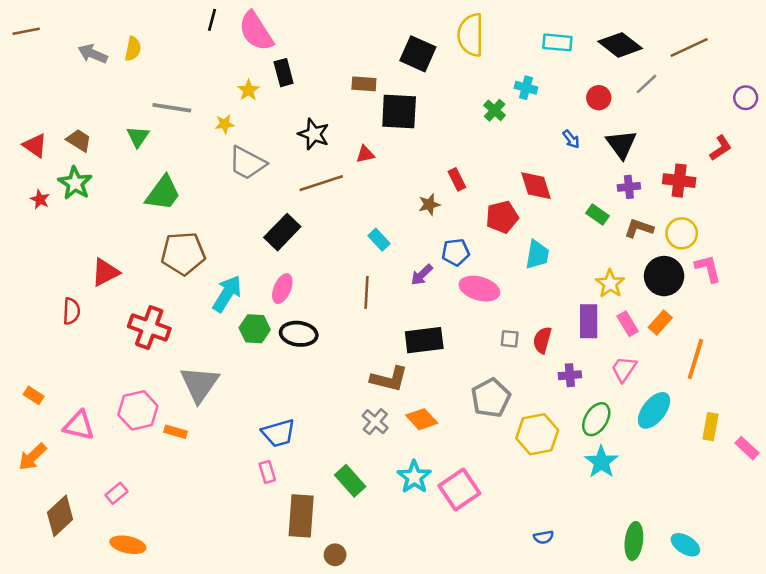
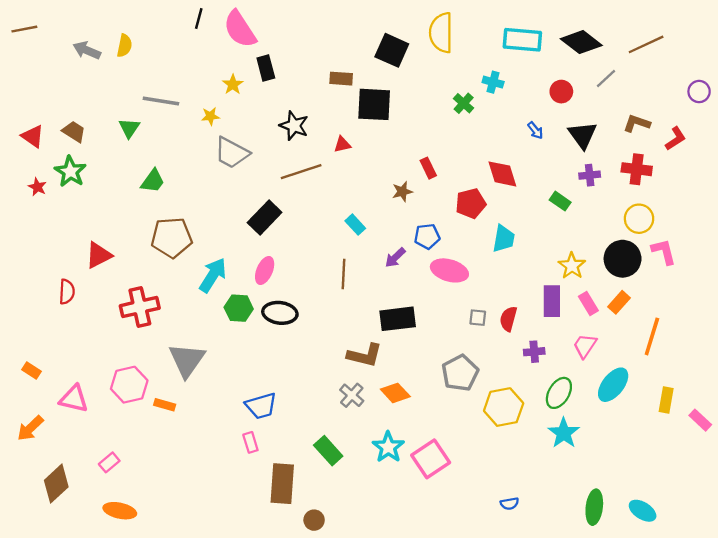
cyan rectangle: (557, 42) -> (522, 40), size x1.4
green trapezoid: (163, 193) -> (153, 181), size x0.7
brown L-shape: (639, 228) -> (637, 123), moved
red cross: (149, 328) -> (140, 307), turned -33

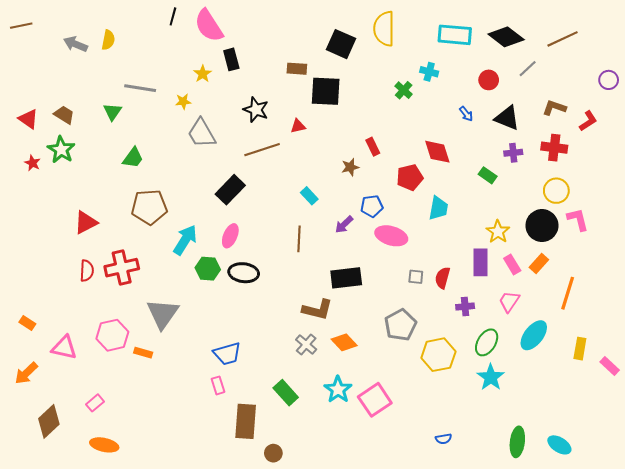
black triangle: (582, 135) -> (507, 118), turned -32
gray trapezoid: (232, 153) -> (202, 133), turned 32
red semicircle: (67, 292) -> (87, 271), moved

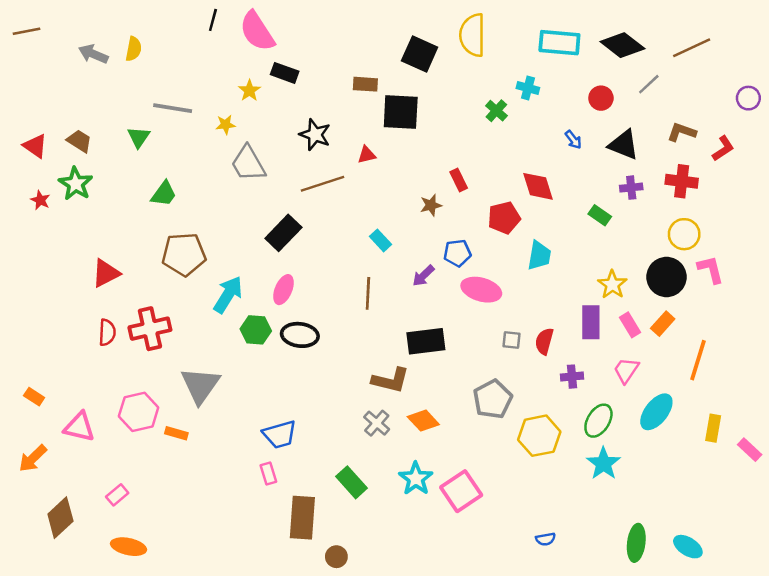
black rectangle: (231, 59) -> (285, 73), turned -55

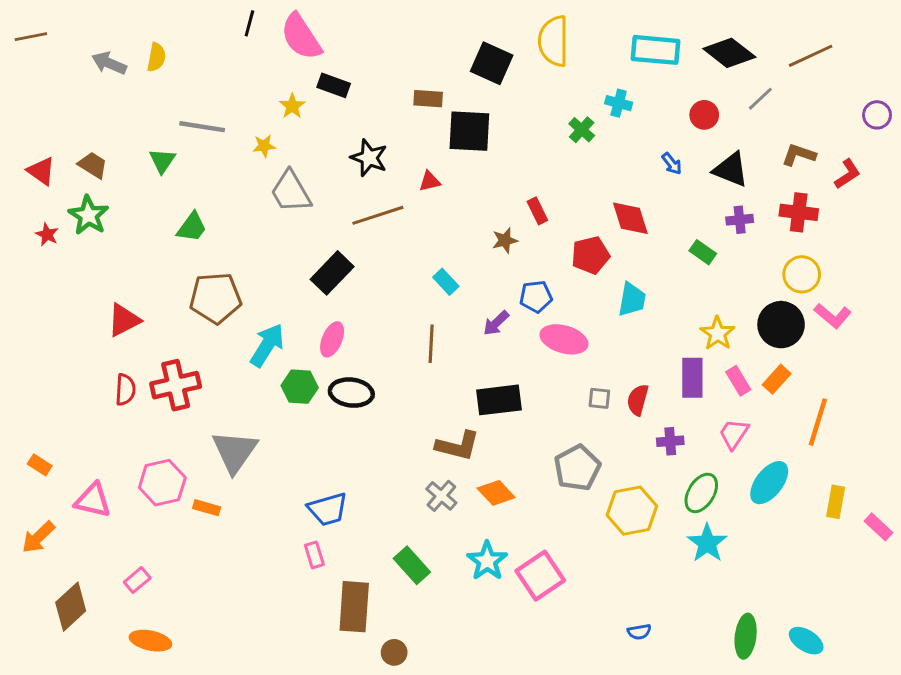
pink L-shape: (711, 269) -> (833, 316), turned 144

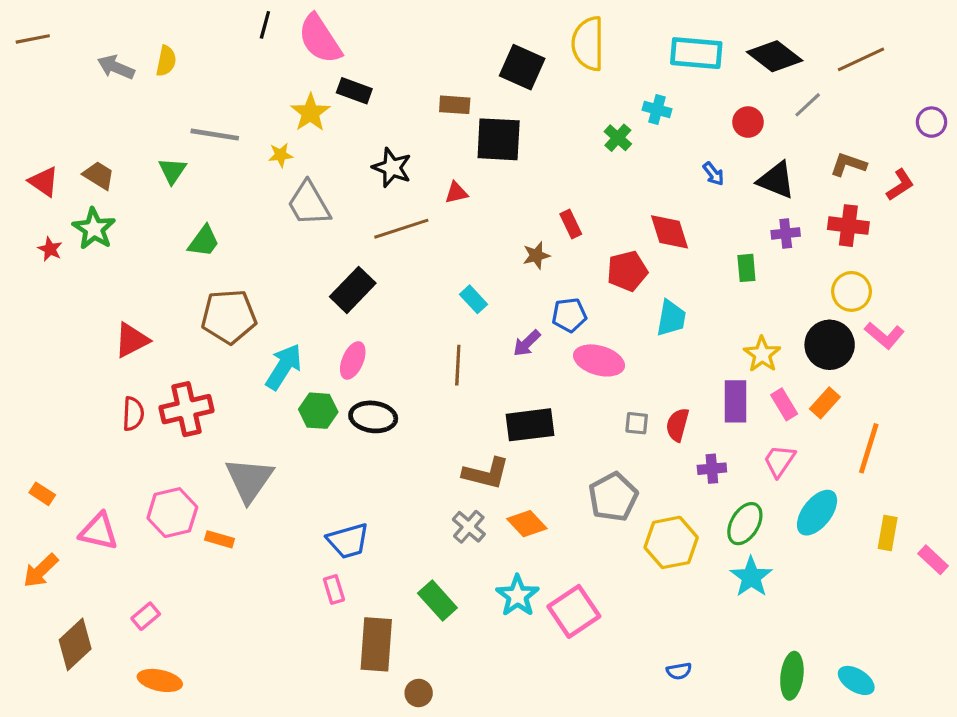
yellow star: (292, 106) -> (310, 113), size x1.4
green rectangle: (703, 252) -> (746, 268), turned 50

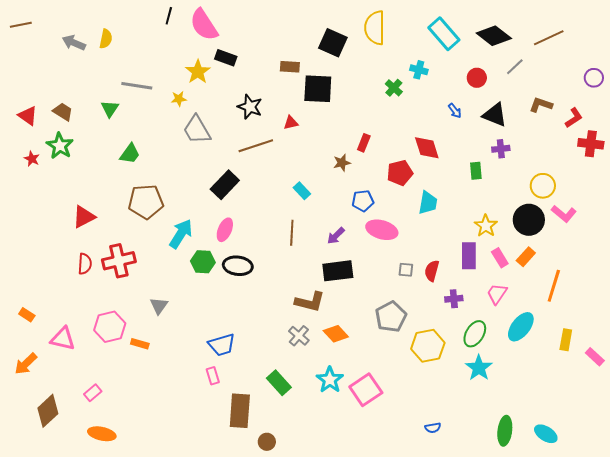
cyan rectangle: (696, 53) -> (444, 34), turned 44
red rectangle: (571, 224) -> (364, 143), turned 48
red cross: (848, 226) -> (591, 144), moved
purple arrow: (527, 343) -> (336, 236), moved
gray triangle: (249, 480) -> (159, 306), size x0.6

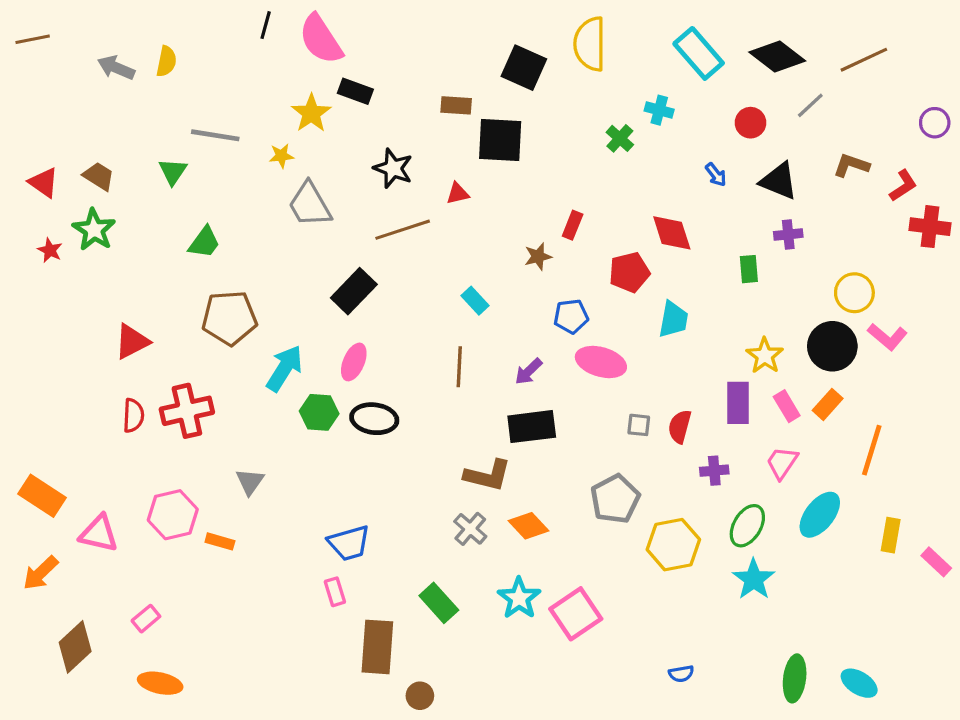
orange rectangle: (27, 315) -> (42, 496), size x1.8

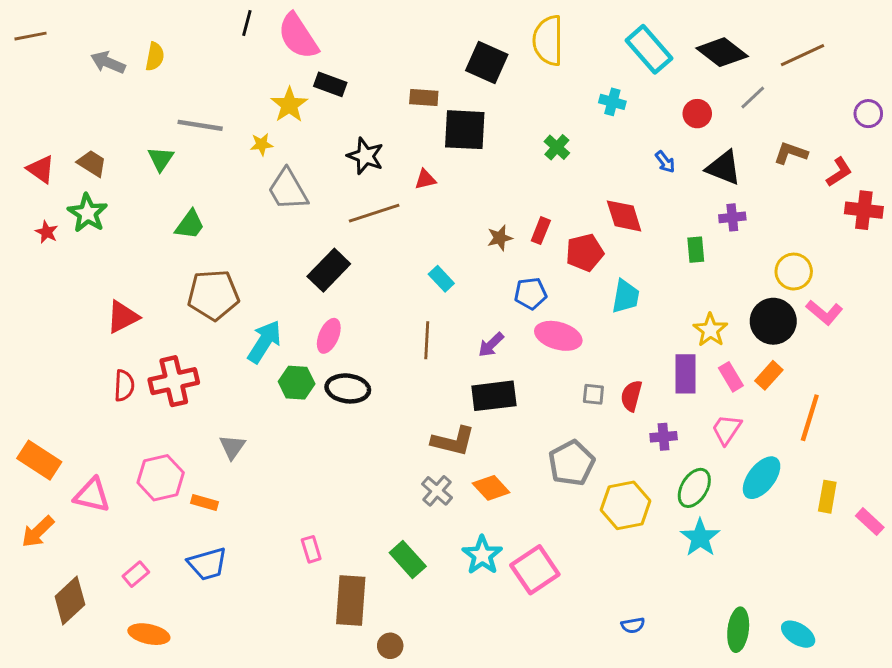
green cross: (620, 138) -> (557, 147), moved
red rectangle: (573, 225) -> (541, 231), moved
blue trapezoid: (349, 543) -> (207, 564), moved

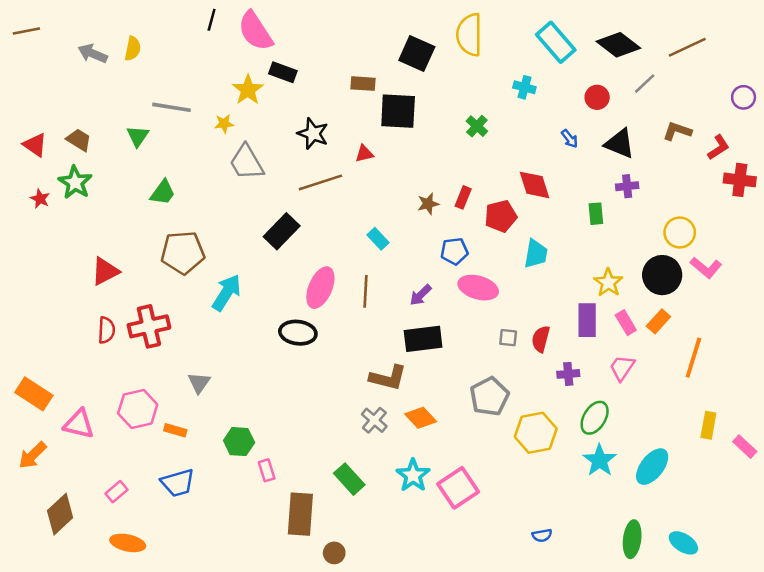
pink ellipse: (329, 336) -> (320, 288), moved, size x1.4
green hexagon: (297, 383) -> (239, 442), moved
cyan ellipse: (762, 478) -> (652, 467), moved

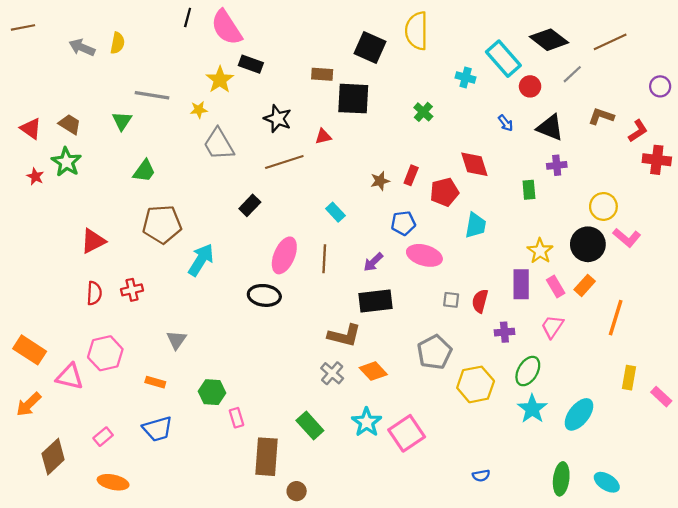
cyan rectangle: (556, 42) -> (503, 59), moved
black rectangle: (282, 231) -> (250, 205), size x0.7
red cross: (149, 326) -> (132, 290), size x0.6
pink hexagon: (138, 409) -> (105, 353), moved

